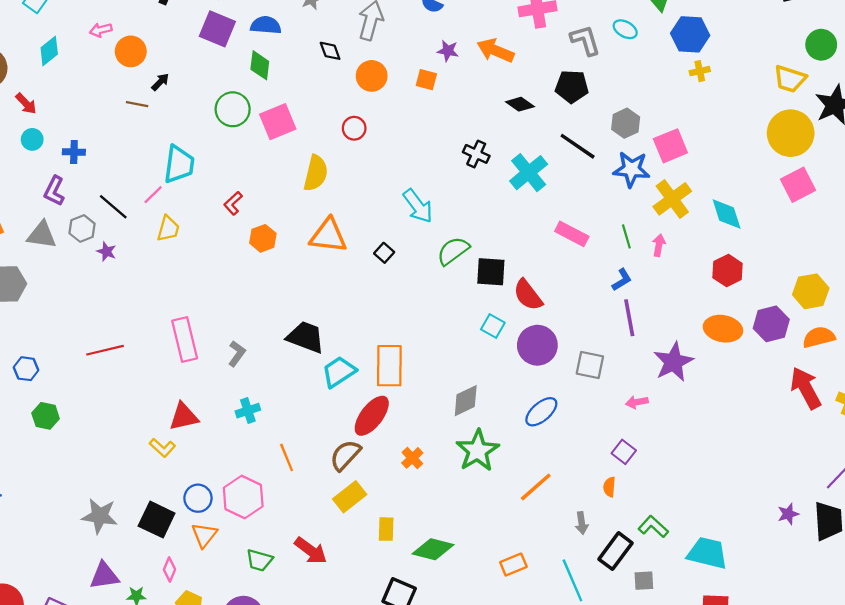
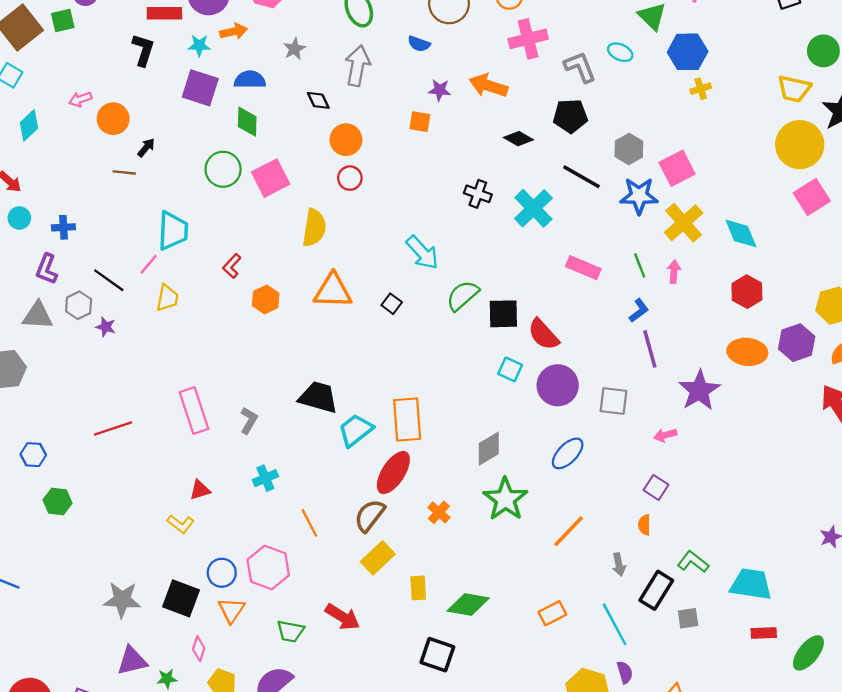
orange circle: (372, 76) -> (346, 140), moved
red triangle: (184, 417) -> (200, 490), size x0.7

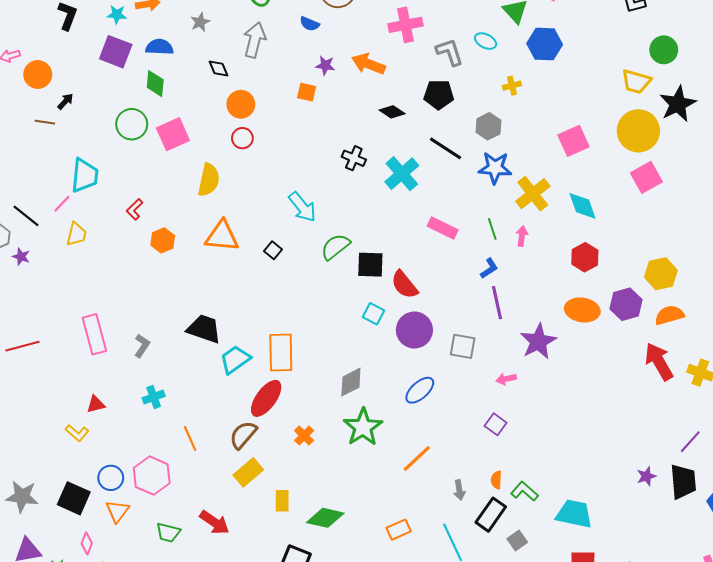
yellow cross: (701, 89) -> (512, 86), moved
pink square: (677, 168) -> (574, 141), moved
orange semicircle: (644, 525) -> (496, 480), moved
gray square: (688, 618) -> (517, 541), turned -30

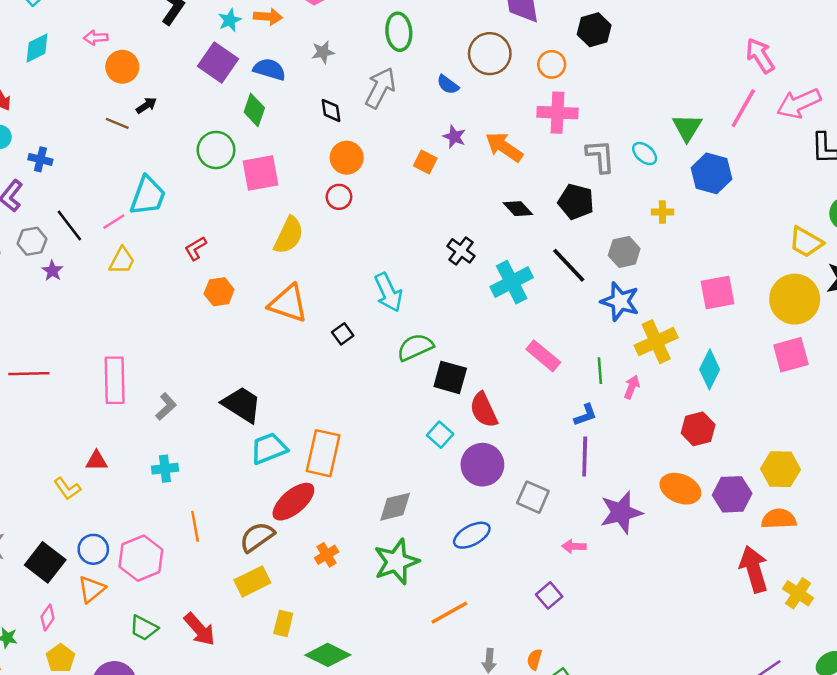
cyan star: (117, 14) -> (230, 20), turned 30
cyan diamond: (583, 206) -> (710, 369), turned 32

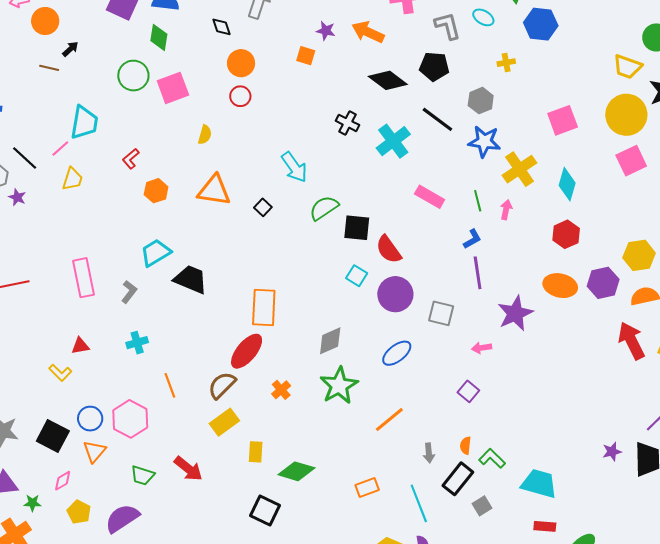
black diamond: (518, 209) -> (388, 80), size x1.5
yellow semicircle: (289, 235) -> (205, 135), size x0.6
cyan trapezoid: (269, 448) -> (156, 253), moved
pink diamond: (48, 618) -> (63, 481), turned 35

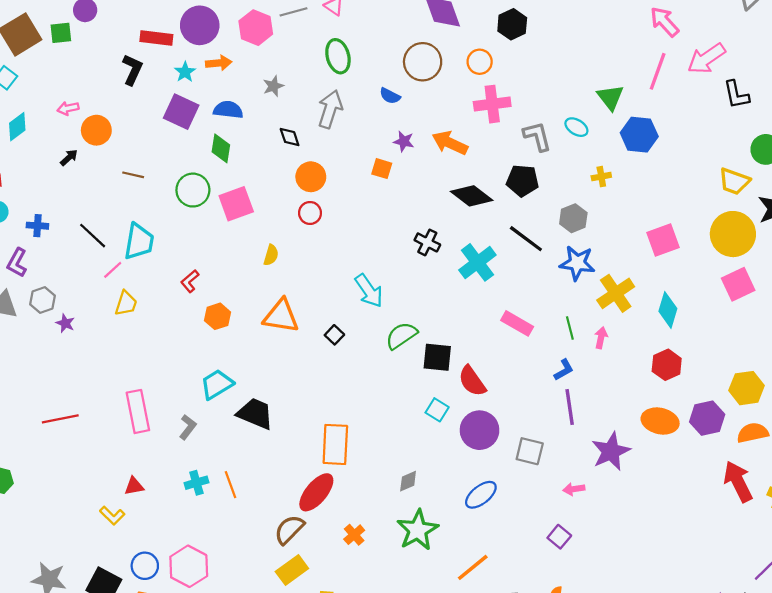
black arrow: (70, 49) -> (69, 158), moved
brown line: (49, 68) -> (133, 175), moved
black line: (25, 158) -> (93, 236), moved
gray diamond: (330, 341) -> (408, 481), size x0.7
orange line: (170, 385) -> (231, 485), moved

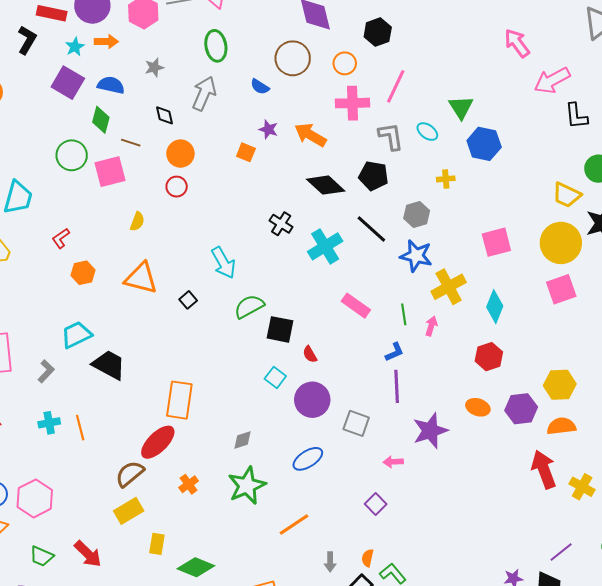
pink line: (658, 71) -> (396, 86), moved
brown line: (133, 175) -> (131, 143), moved
red semicircle: (472, 381) -> (310, 354), size x0.6
orange ellipse: (660, 421) -> (478, 407), size x0.7

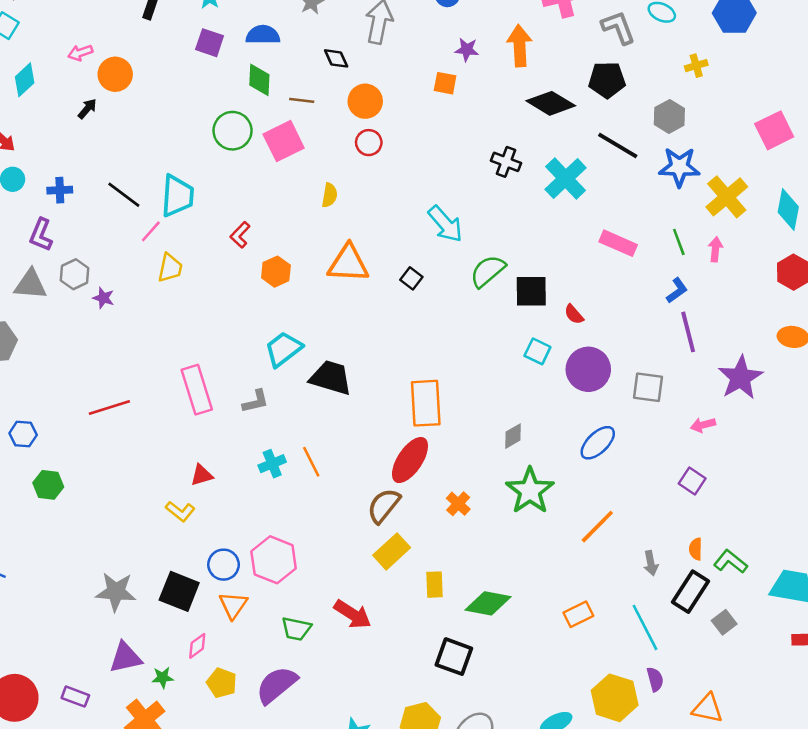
purple square: (68, 83) -> (210, 43), size x0.7
orange arrow: (310, 135) -> (520, 46), turned 68
gray L-shape: (46, 371) -> (256, 401), turned 45

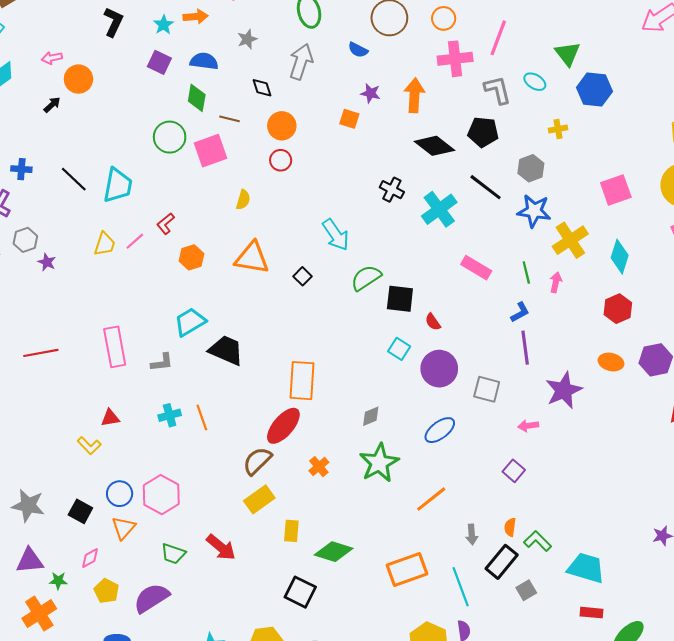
pink line: (151, 231) -> (135, 241), moved
black square: (179, 591) -> (80, 511), size x0.7
orange rectangle: (578, 614) -> (407, 569), size x1.6

